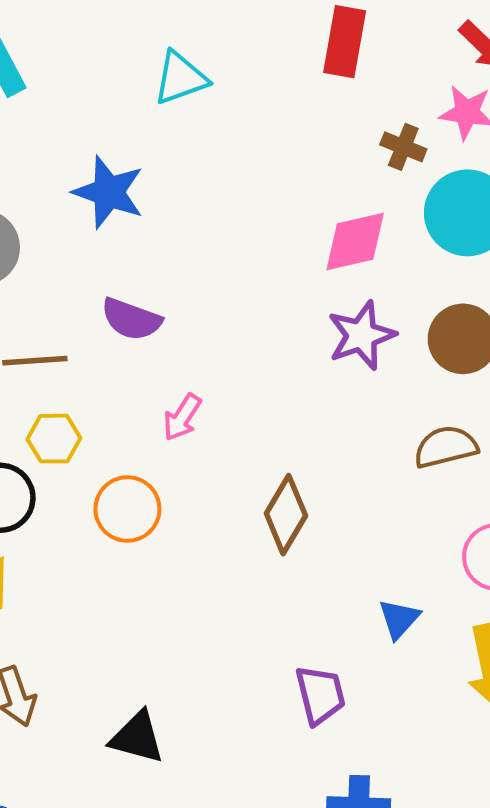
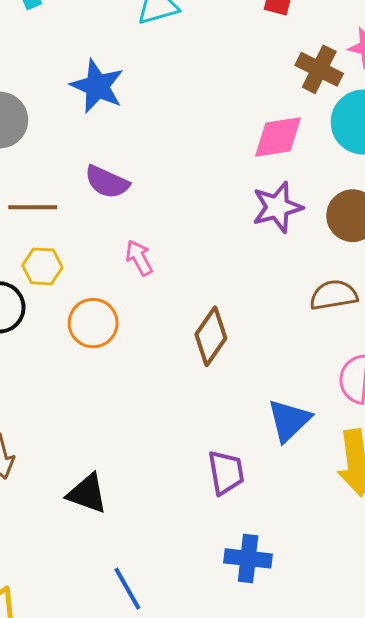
brown cross: (403, 147) -> (319, 69), size x1.4
pink arrow: (182, 417) -> (139, 258), turned 114
blue triangle: (399, 619) -> (289, 420), size x1.4

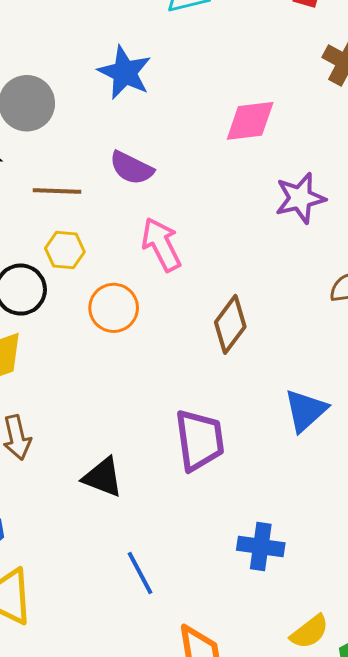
pink diamond: (278, 137) -> (250, 121), moved
pink arrow: (139, 258) -> (161, 244), size x1.5
purple trapezoid: (226, 472) -> (200, 440), moved, size x1.4

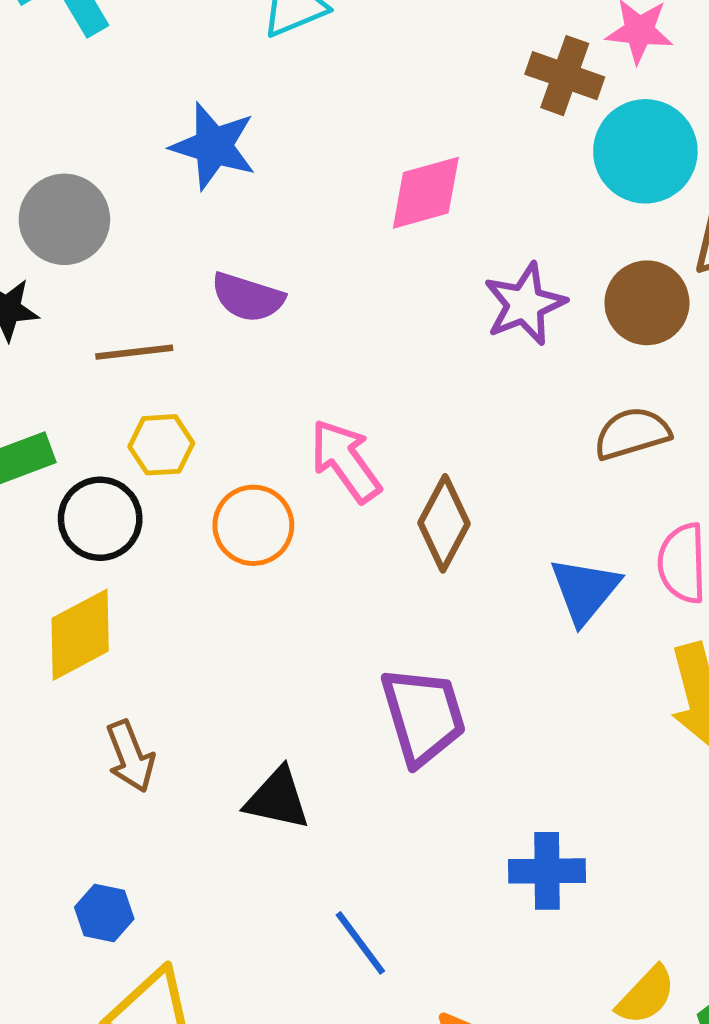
pink arrow: (161, 244) -> (346, 461), moved
blue triangle: (306, 410) -> (585, 590), moved

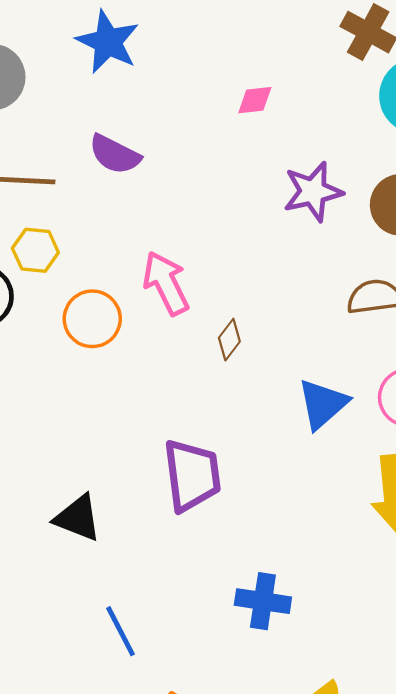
pink diamond: (426, 193) -> (255, 100), size x0.6
brown diamond: (444, 523) -> (229, 340), size x0.6

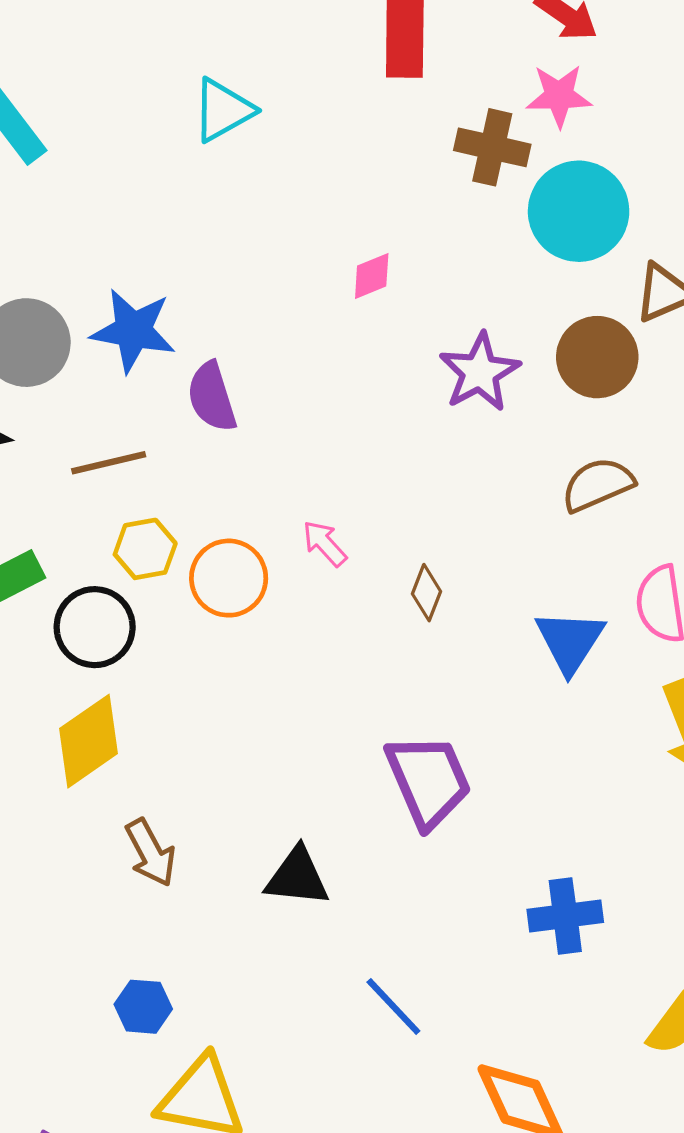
blue star: (108, 42) -> (133, 330), moved
purple semicircle: (115, 154) -> (212, 397), turned 62
pink arrow: (166, 283) -> (325, 543), size x0.6
orange circle: (92, 319) -> (229, 578), moved

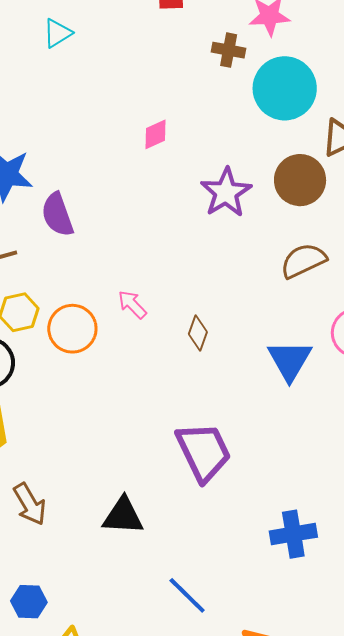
cyan triangle: (223, 110) -> (57, 33), size x0.7
brown cross: (492, 147) -> (229, 50), size x0.7

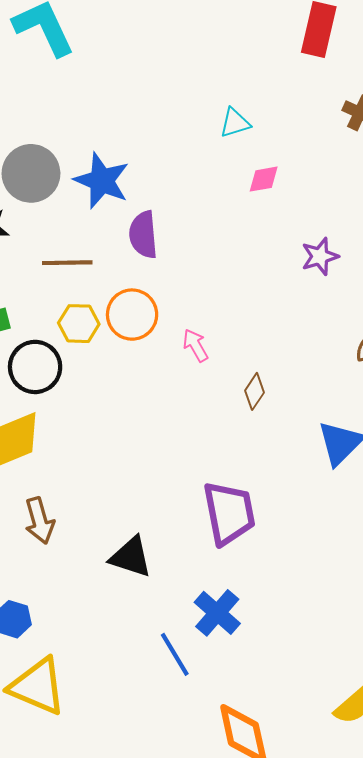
cyan triangle: (57, 33) -> (235, 123), moved
purple star: (226, 192) -> (320, 256), size x0.7
orange circle: (72, 329) -> (132, 315), moved
blue cross: (293, 534) -> (217, 613), moved, turned 36

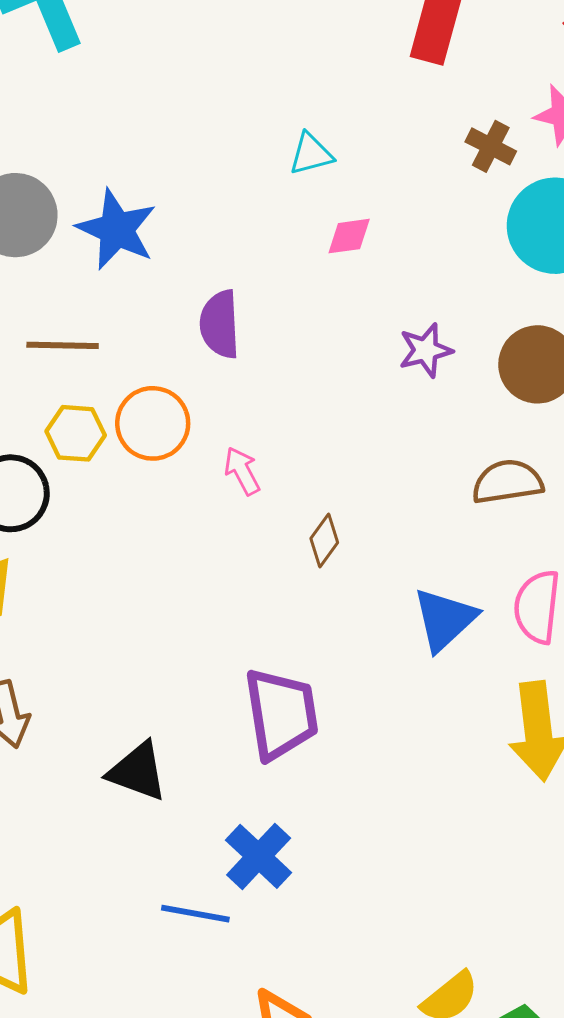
purple semicircle: (143, 235) -> (220, 324), moved
blue line: (175, 654) -> (195, 914), turned -51

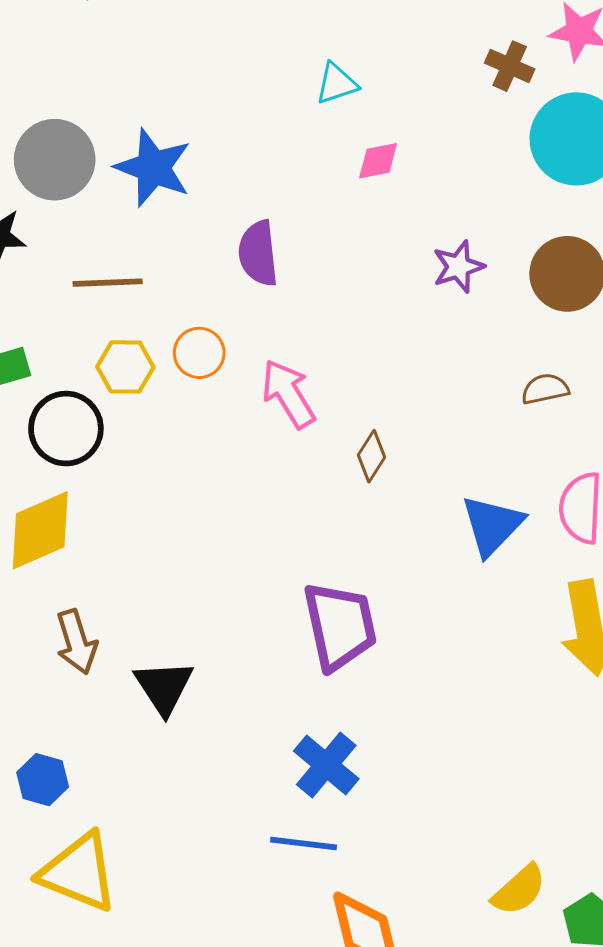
orange circle: (153, 423) -> (199, 353), size x0.7
pink arrow: (242, 471) -> (288, 394), size x1.5
brown semicircle: (507, 482) -> (545, 389), size x0.7
black triangle: (138, 771) -> (164, 687), moved, turned 40
blue line: (195, 914) -> (304, 844), moved

